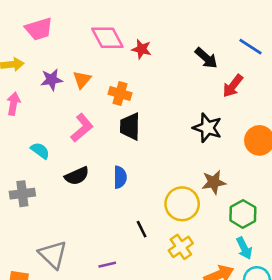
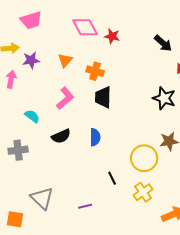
purple star: (52, 80) -> (31, 60), moved

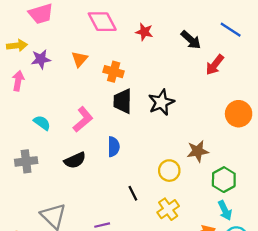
red star: (112, 36) -> (144, 32), moved
pink L-shape: (65, 98) -> (83, 119), moved
black star: (164, 98) -> (161, 102), moved, turned 30
black semicircle: (61, 136) -> (75, 160), moved
yellow circle: (144, 158) -> (169, 171), size x0.7

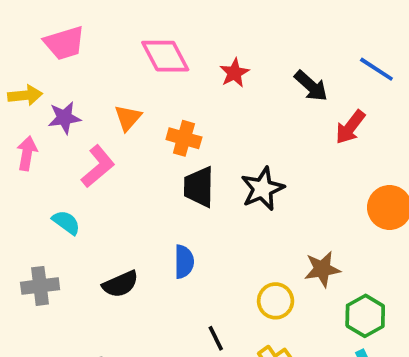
red star: (144, 32) -> (234, 73), turned 30
pink L-shape: (83, 119) -> (98, 166), moved

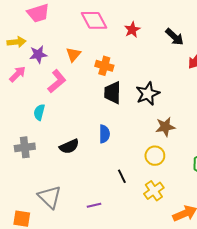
pink arrow: (27, 153) -> (18, 74), turned 36
cyan semicircle: (66, 222) -> (39, 112), turned -112
brown star: (322, 269) -> (165, 127), moved

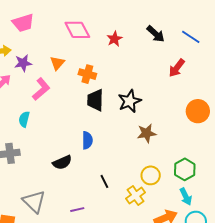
black arrow: (175, 37) -> (156, 34), moved
black semicircle: (69, 146) -> (62, 162), moved
yellow circle: (155, 156) -> (151, 175), moved

